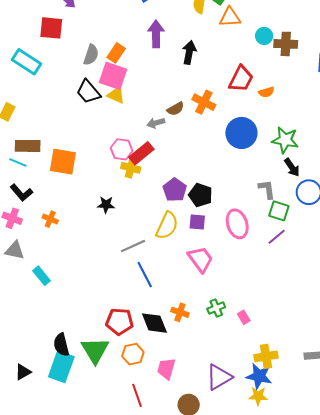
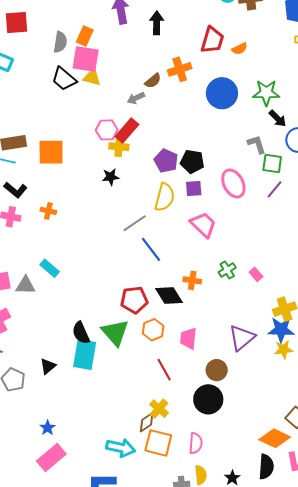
orange cross: (204, 102) -> (180, 69), turned -35
black star: (106, 205) -> (111, 177), moved
gray triangle: (15, 250) -> (26, 285), moved

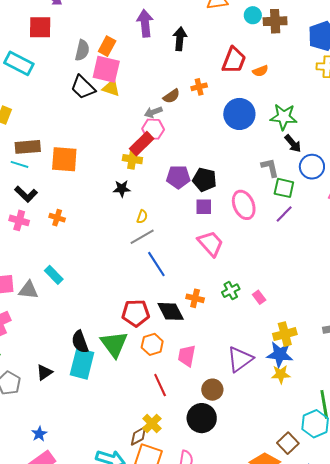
orange cross: (180, 69) -> (199, 87), size x0.7
pink hexagon: (107, 130) -> (153, 129), moved
purple pentagon: (166, 161) -> (178, 177), turned -30
yellow semicircle: (165, 197) -> (142, 217), moved, size x0.5

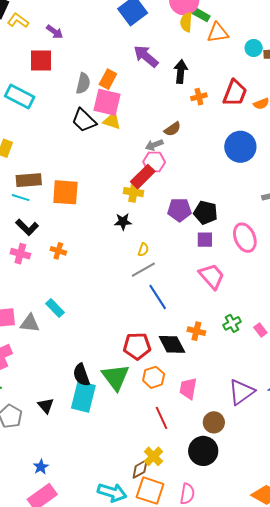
purple arrow: (145, 23) -> (146, 56), turned -44
orange cross: (199, 87) -> (199, 97), moved
black triangle: (44, 372) -> (46, 406), turned -36

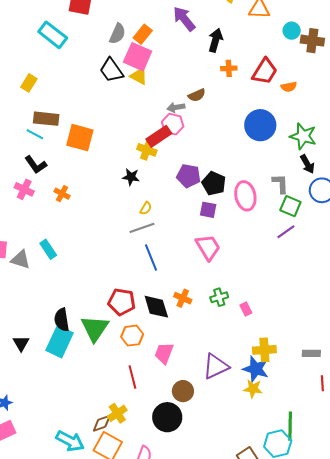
pink ellipse: (245, 238) -> (245, 196), moved

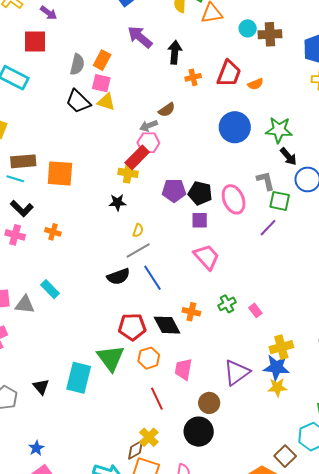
pink square: (138, 57) -> (101, 83), size x0.7
purple line: (286, 232) -> (268, 228), moved
black semicircle: (62, 320) -> (118, 277), moved, turned -90

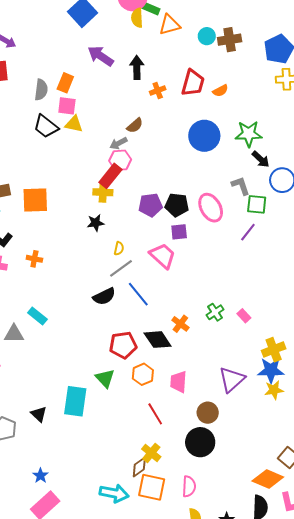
pink trapezoid: (207, 257) -> (163, 256), moved
orange cross: (191, 312) -> (180, 324), turned 30
green triangle: (111, 358) -> (105, 378), size x0.7

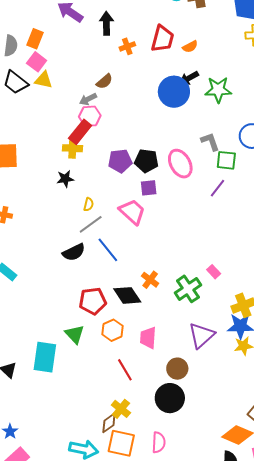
pink square: (67, 106) -> (37, 62), turned 30
black arrow: (261, 159) -> (189, 78), moved, turned 108
green cross: (215, 312) -> (188, 289), moved, size x1.5

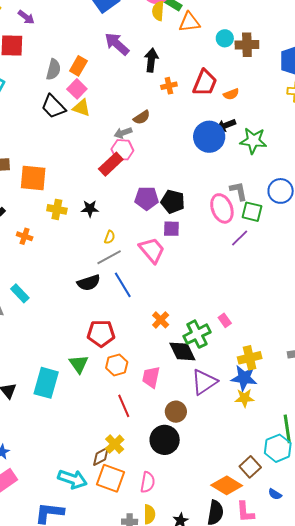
yellow cross: (73, 148) -> (57, 209), moved
pink ellipse: (180, 164) -> (222, 208), moved
black diamond: (127, 295) -> (182, 351), moved

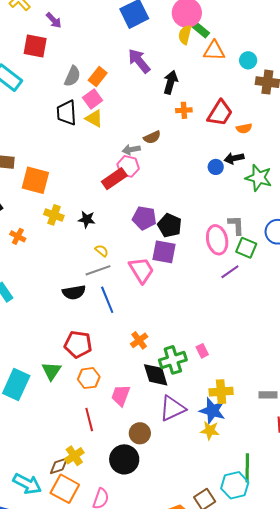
cyan circle: (225, 38) -> (248, 60), moved
black trapezoid: (53, 107) -> (67, 113), turned 32
blue circle: (209, 137) -> (216, 167), size x0.5
purple square: (171, 229) -> (164, 252), size x1.4
yellow semicircle: (110, 237) -> (102, 251), turned -80

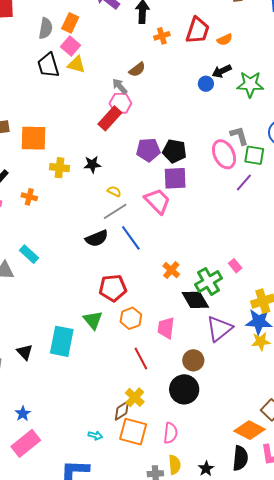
gray arrow: (131, 150) -> (120, 86), turned 72
cyan arrow: (27, 484) -> (95, 435), size x0.5

